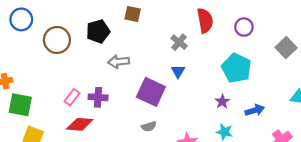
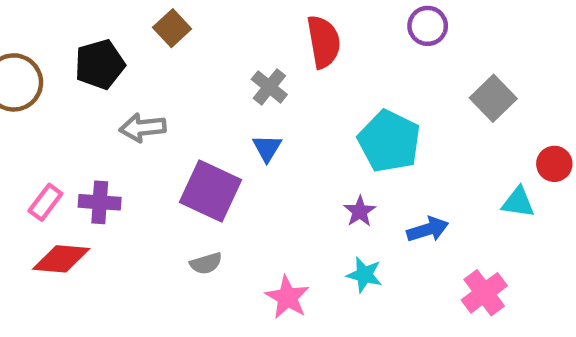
brown square: (133, 14) -> (172, 28), turned 35
purple circle: (244, 27) -> (428, 26), moved

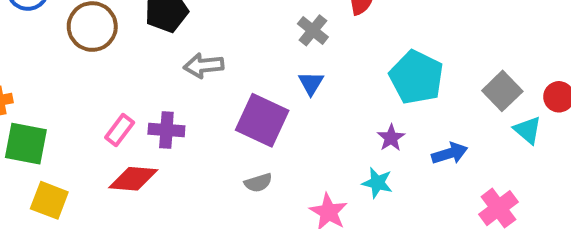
gray square: (493, 98) -> (502, 91), moved
cyan triangle: (518, 202) -> (528, 130), turned 32
cyan star: (364, 275) -> (377, 183), moved

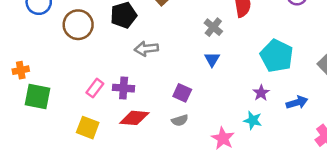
purple square: (262, 120) -> (182, 93), moved, size x0.6
red diamond: (133, 179) -> (134, 118), moved
yellow square: (49, 200) -> (88, 128), moved

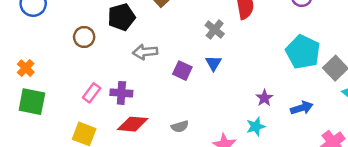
brown circle: (78, 25) -> (84, 37), moved, size x0.7
cyan pentagon: (277, 56) -> (303, 52), moved
orange cross: (21, 70) -> (26, 68), moved, turned -35
purple square: (182, 93) -> (182, 71), moved
cyan star: (253, 120) -> (256, 127), turned -30

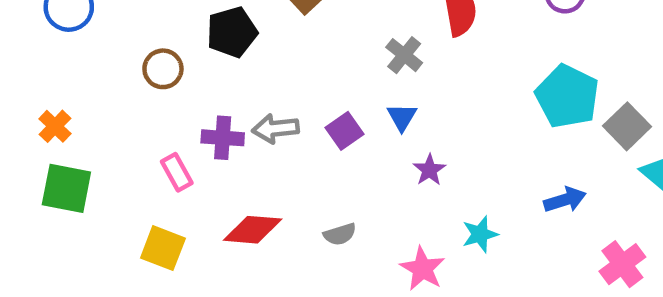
gray arrow: (145, 52) -> (276, 129), moved
purple square: (182, 71) -> (344, 131), turned 30
pink rectangle: (92, 93) -> (177, 172), turned -66
purple cross: (121, 93) -> (223, 138), moved
purple star: (264, 98) -> (429, 170), moved

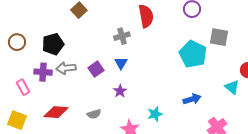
black pentagon: (232, 32) -> (53, 44), moved
gray cross: (404, 55) -> (122, 36), turned 35
gray square: (627, 126) -> (219, 37), moved, turned -36
purple star: (429, 170) -> (120, 91), moved

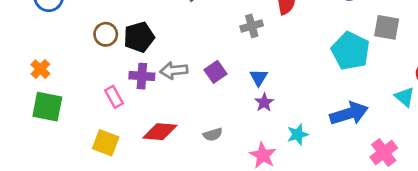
black pentagon: (53, 44) -> (139, 37), moved
blue triangle: (121, 63) -> (259, 77), moved
purple star: (120, 91) -> (264, 102), moved
blue arrow: (192, 99) -> (349, 114), size x1.5

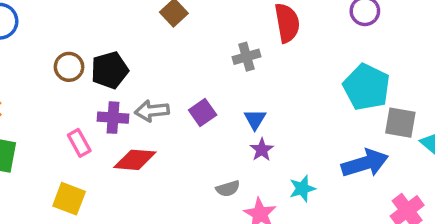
gray square: (387, 27) -> (400, 123), moved
red diamond: (160, 132) -> (135, 160), moved
gray semicircle: (213, 134) -> (228, 189), moved

